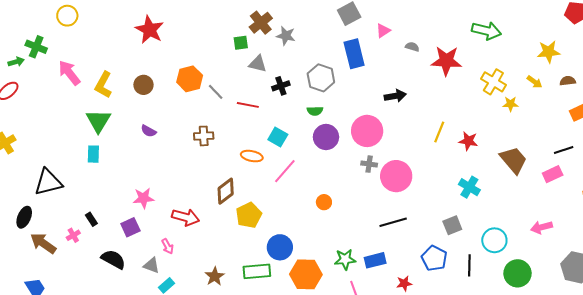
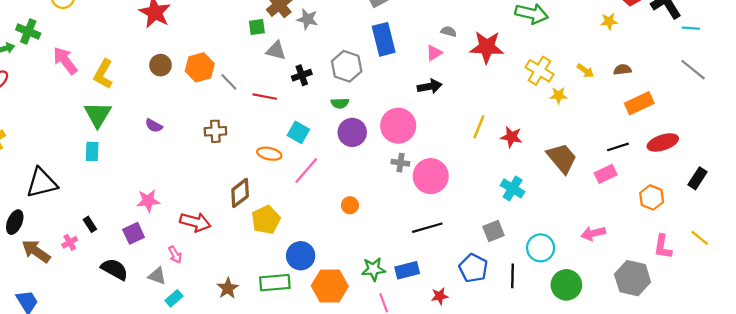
pink triangle: (383, 31) -> (434, 53), moved
yellow star: (549, 52) -> (609, 21), moved, size x0.7
brown circle: (143, 85) -> (160, 65), moved

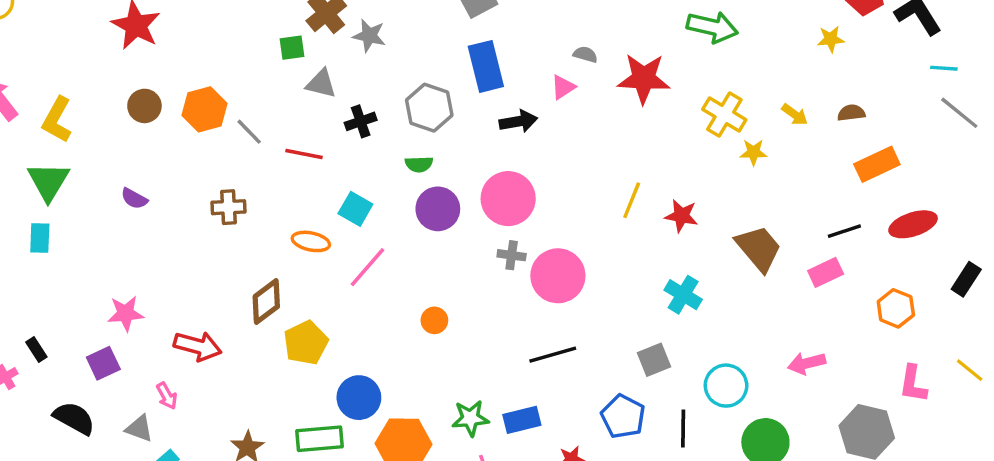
cyan line: (691, 28) -> (944, 68), moved
black arrow: (430, 86) -> (518, 121), moved

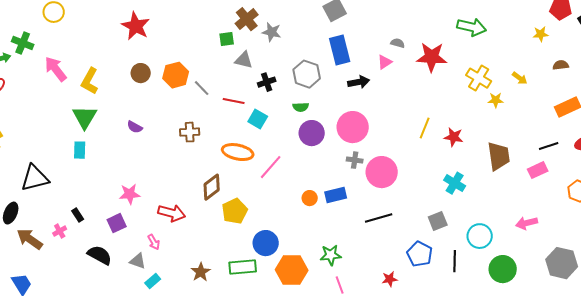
brown semicircle: (851, 113) -> (561, 65), moved
cyan square: (355, 209) -> (258, 119), moved
orange ellipse: (311, 241) -> (238, 152), size x1.4
brown trapezoid: (759, 248) -> (499, 156), turned 32
blue rectangle: (522, 420) -> (336, 195), moved

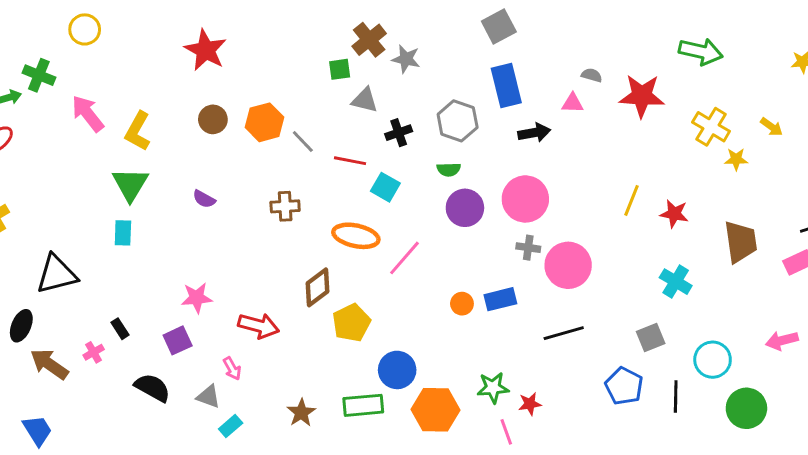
pink triangle: (385, 62) -> (573, 103), turned 35
red star: (390, 279) -> (530, 404), moved

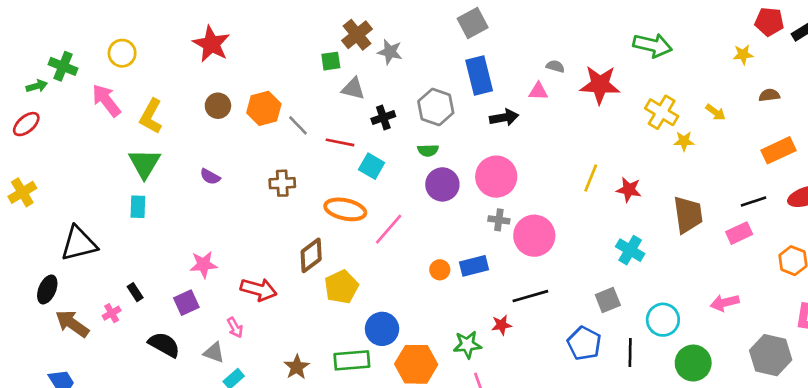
yellow circle: (85, 29) -> (122, 53), moved
red star: (530, 404) -> (501, 325), moved

